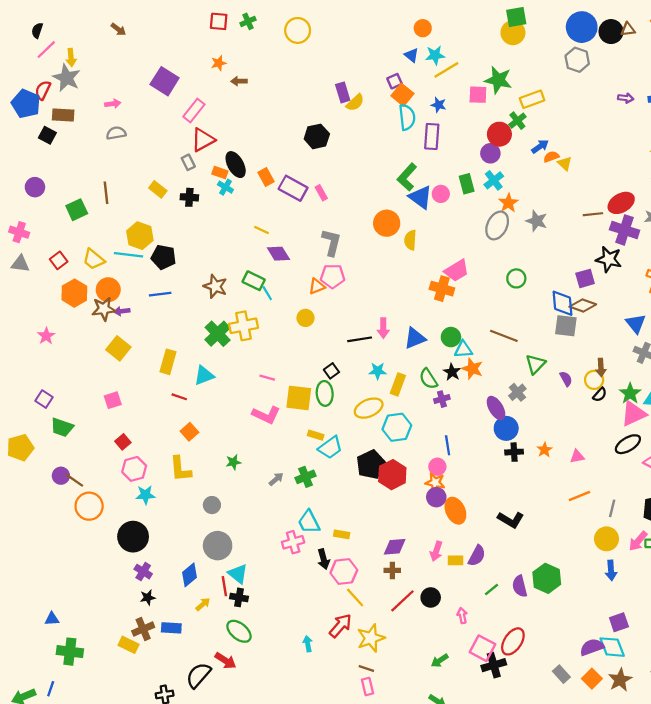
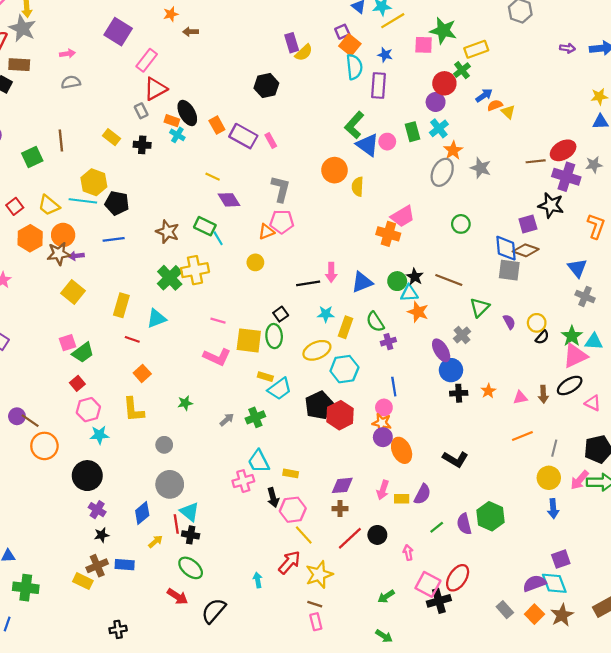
brown arrow: (601, 368) -> (543, 394), moved
black star: (452, 372) -> (415, 277), moved
green trapezoid: (62, 427) -> (83, 353), moved, turned -55
black semicircle: (198, 675) -> (214, 611), moved

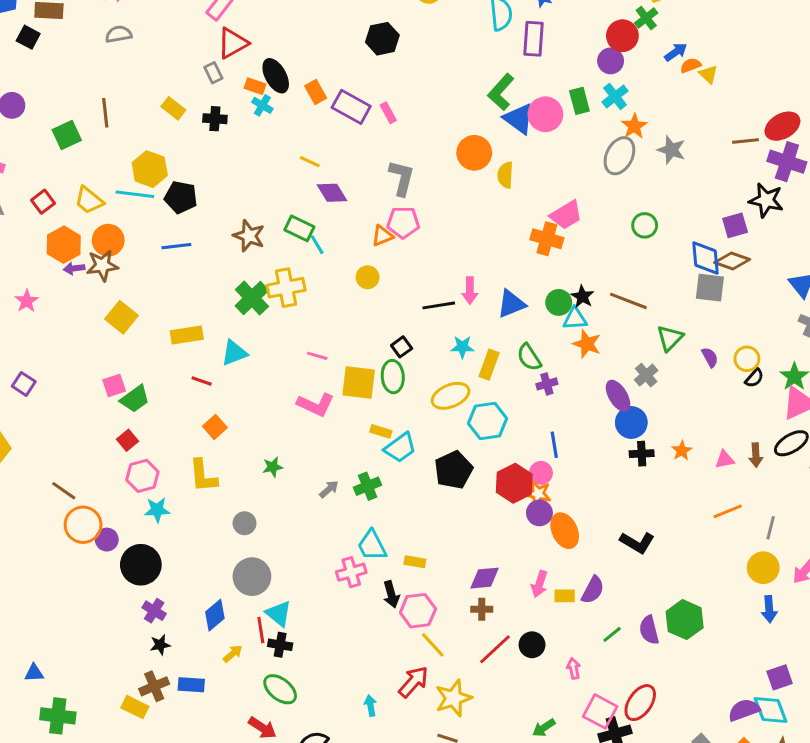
pink circle: (387, 142) -> (545, 114), size x1.5
purple arrow: (76, 256) -> (74, 268), moved
yellow rectangle: (121, 305) -> (187, 335), turned 65
red hexagon: (340, 415) -> (514, 483), moved
purple circle: (17, 416) -> (107, 540), moved

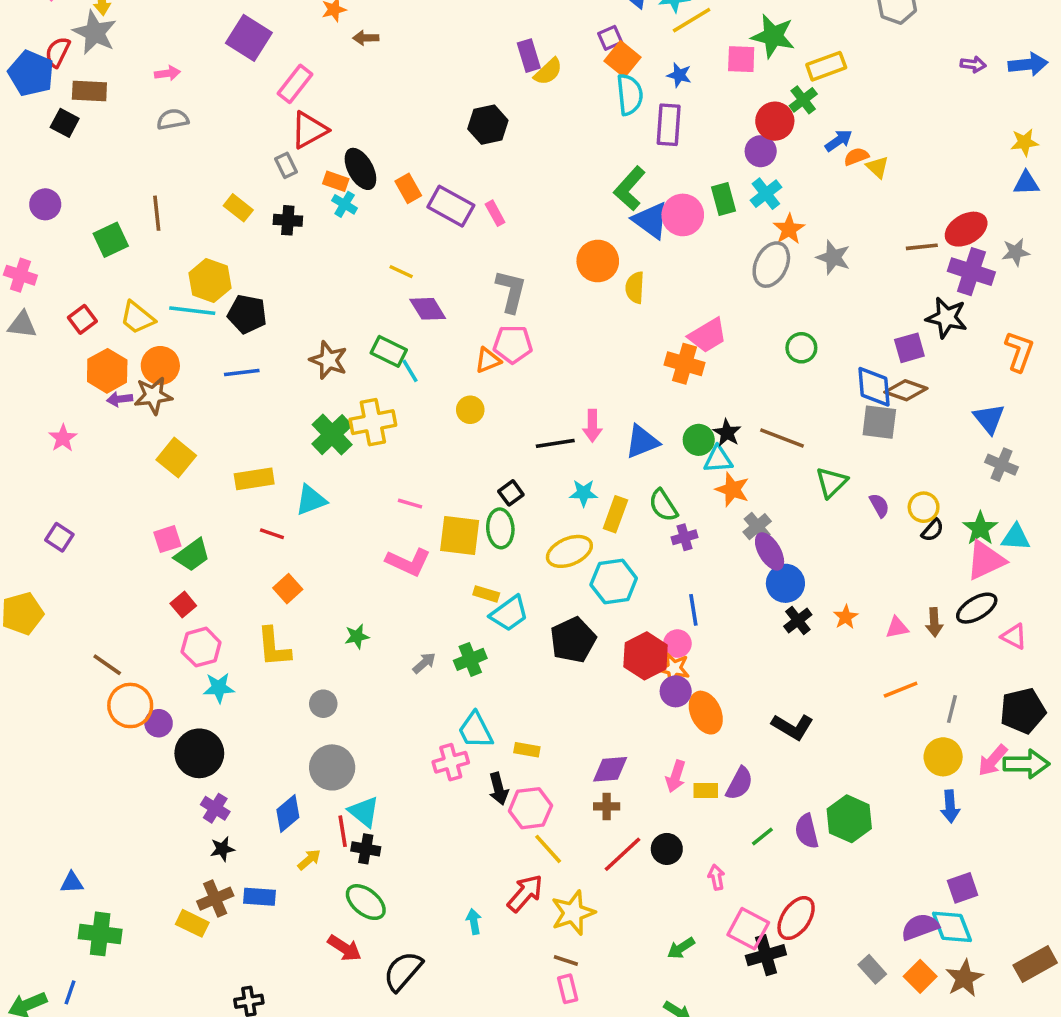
gray cross: (646, 375) -> (757, 527), moved
black cross: (642, 454) -> (798, 620), turned -35

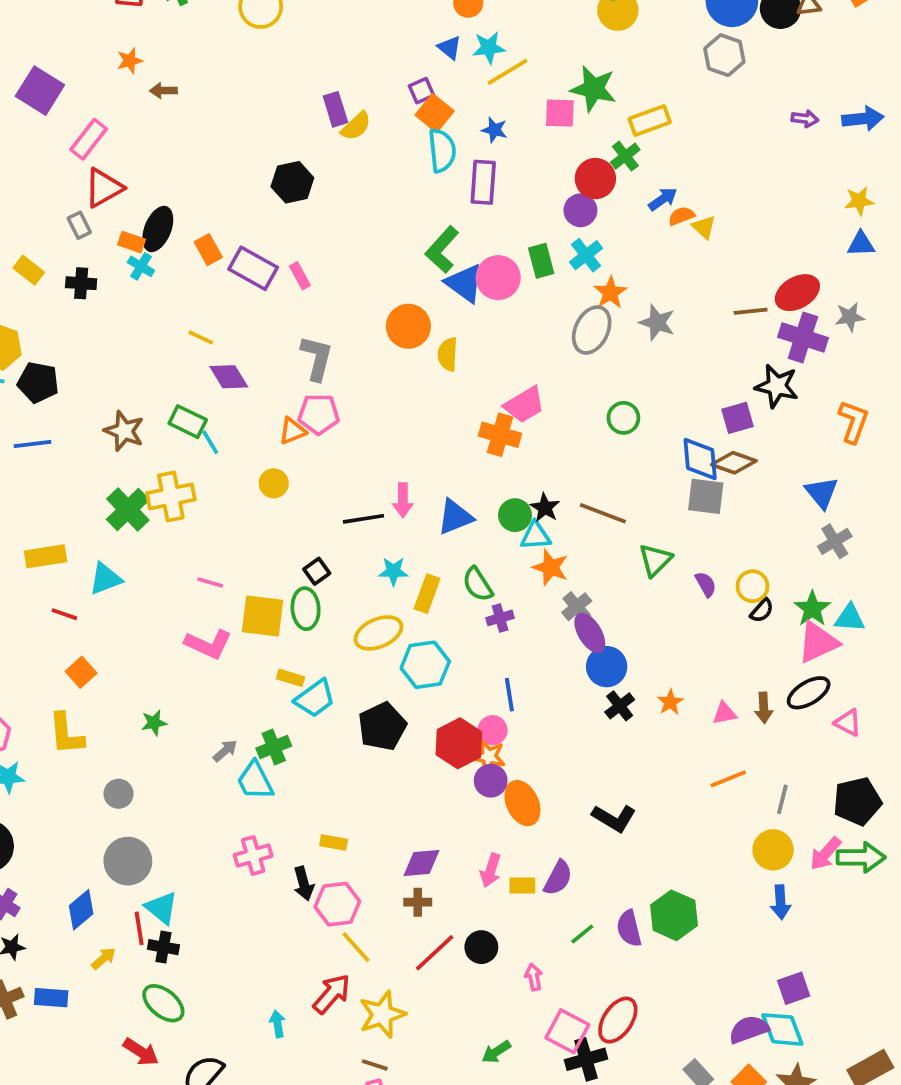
black ellipse: (360, 169) -> (158, 229), turned 51
gray cross: (1002, 465) -> (835, 541), turned 36
cyan trapezoid: (476, 730) -> (255, 781), moved

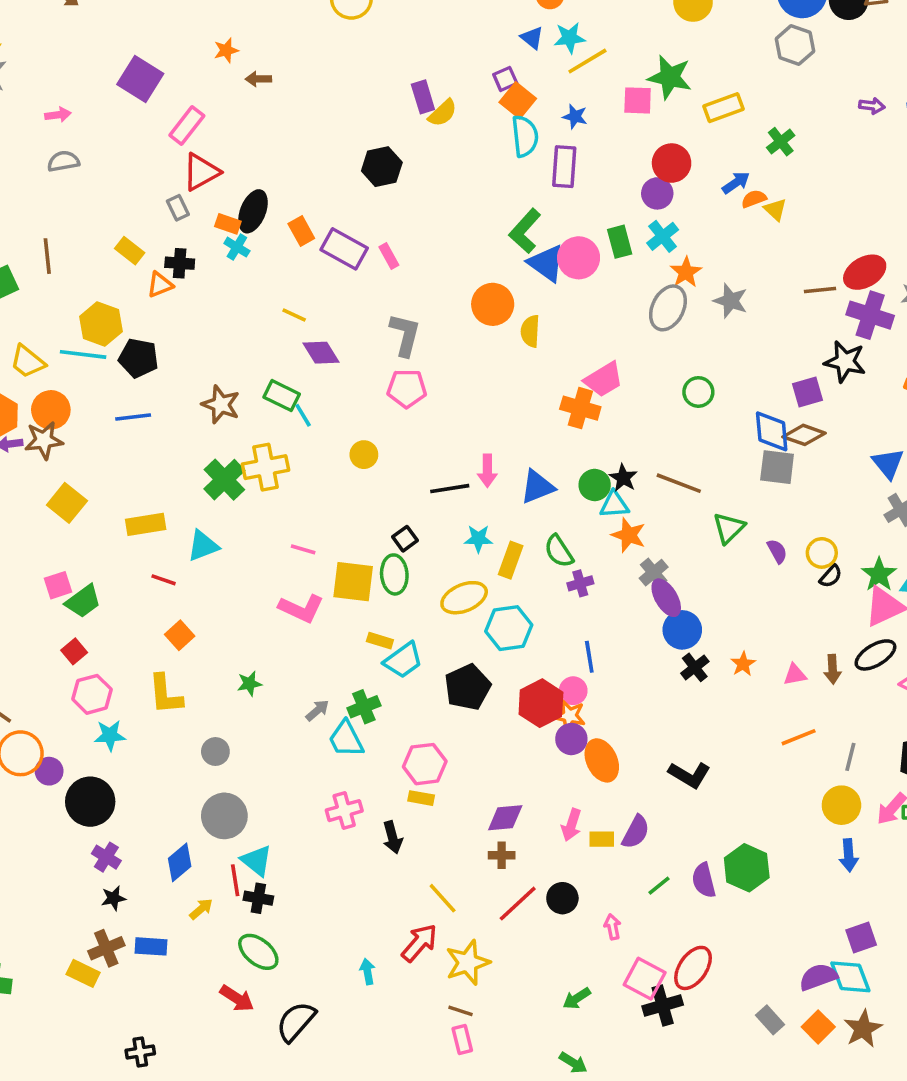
green cross: (625, 156) -> (781, 142), moved
orange triangle: (292, 431) -> (160, 285), moved
pink hexagon: (337, 904) -> (425, 764), moved

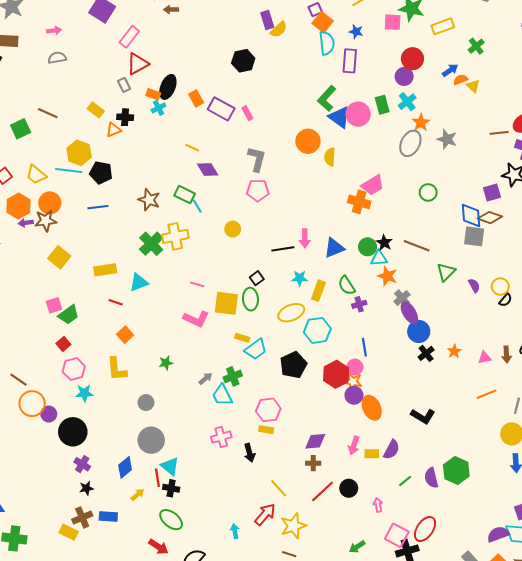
cyan cross: (237, 247) -> (159, 108), turned 32
brown line: (47, 256) -> (48, 113), turned -60

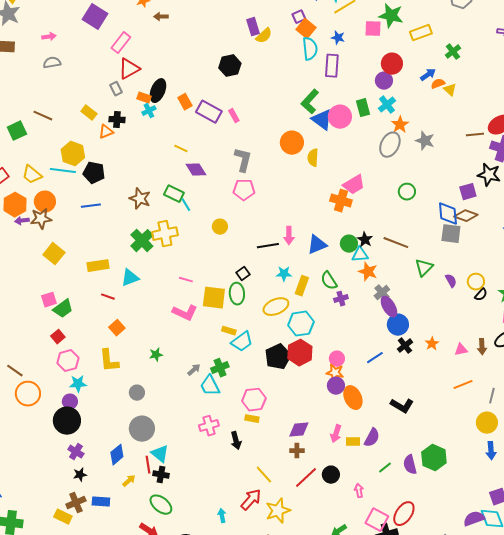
blue line: (364, 347) -> (375, 358), moved, turned 66
red hexagon: (336, 374) -> (300, 353), moved
purple circle: (49, 414) -> (70, 402), moved

